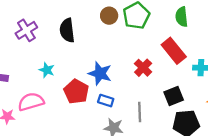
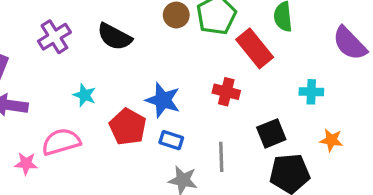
black semicircle: (67, 30) -> (114, 37), turned -55
red rectangle: (174, 51) -> (255, 48), moved
red cross: (143, 68) -> (226, 92), turned -30

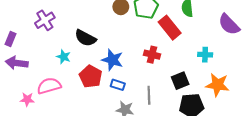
black semicircle: (114, 37) -> (85, 38), moved
orange star: (331, 140) -> (218, 85), size x1.6

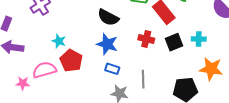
black semicircle: (85, 38) -> (108, 17), moved
red pentagon: (91, 76) -> (71, 61), moved
black square: (180, 81) -> (174, 42), moved

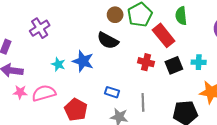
blue star: (107, 44) -> (83, 61), moved
red pentagon: (71, 61) -> (76, 110), moved
pink star: (23, 83) -> (20, 92), moved

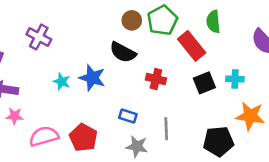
purple cross: (40, 28) -> (39, 37), turned -30
red cross: (146, 62) -> (156, 79), moved
pink semicircle: (44, 93) -> (44, 136), moved

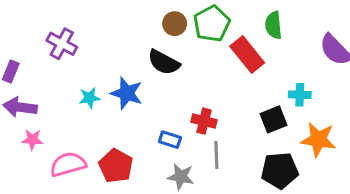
red cross: (156, 79) -> (204, 121), moved
cyan star: (62, 82) -> (90, 98), turned -30
black square: (204, 83) -> (273, 119), moved

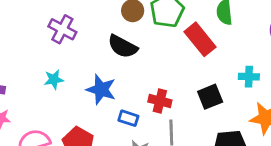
purple cross: (62, 44) -> (62, 29), moved
blue star: (127, 93) -> (101, 90), moved
black square: (273, 119) -> (210, 97), moved

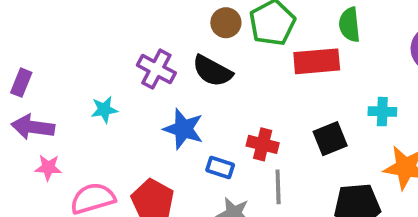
purple cross: (62, 29) -> (156, 69), moved
red rectangle: (200, 39) -> (317, 61), turned -56
cyan star: (54, 79) -> (104, 110), moved

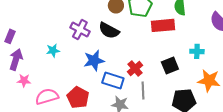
purple arrow: (33, 127) -> (16, 59), turned 100
blue star: (183, 129) -> (94, 60), turned -30
red cross: (263, 144) -> (135, 68), turned 35
blue rectangle: (220, 168) -> (113, 80), size x1.5

